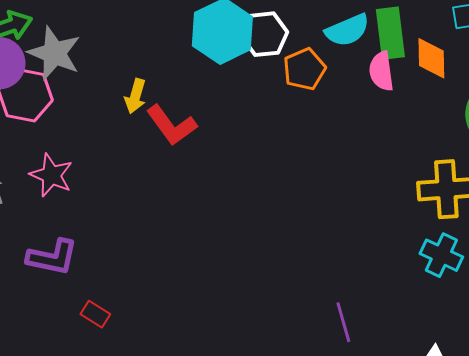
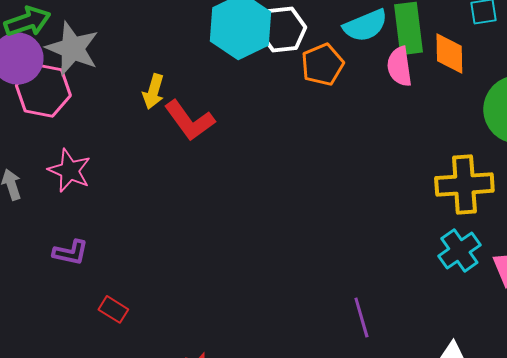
cyan cross: (441, 255) -> (459, 250), turned 30
purple L-shape: (52, 257) -> (70, 252), size x0.7

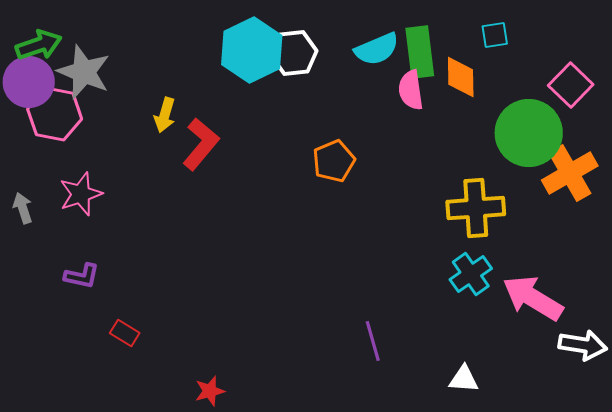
orange pentagon: (322, 64) -> (334, 161), moved
red L-shape: (189, 120) -> (201, 144), turned -104
pink star: (69, 170) -> (81, 194), turned 30

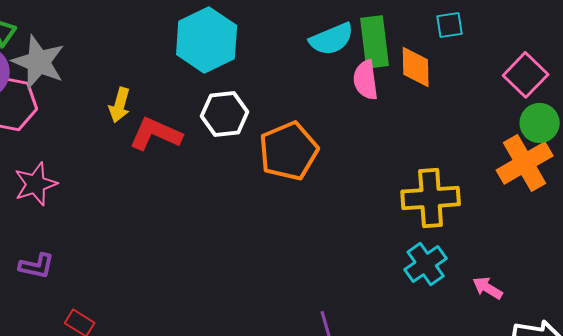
white hexagon: (294, 53) -> (225, 114), moved
green circle: (529, 133) -> (540, 123), moved, size x0.6
red L-shape: (201, 144) -> (156, 134), turned -106
orange pentagon: (334, 161) -> (289, 151), size x1.4
pink arrow: (533, 298) -> (488, 288), size x0.5

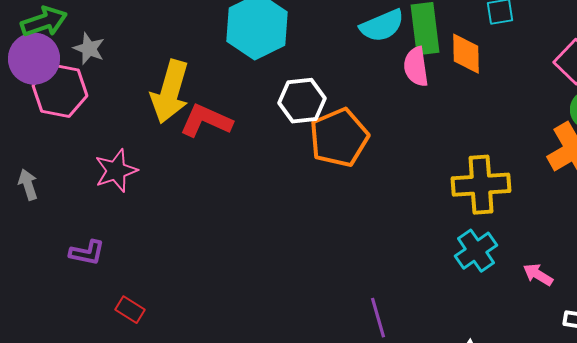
gray star: (39, 62) -> (89, 49), size x0.6
yellow arrow: (120, 105) -> (170, 92), size x1.8
white hexagon: (225, 114) -> (302, 101), moved
pink star: (36, 184) -> (116, 171), moved

